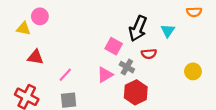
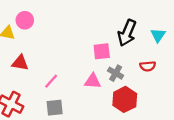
pink square: (114, 46) -> (102, 51), turned -35
red semicircle: (149, 54) -> (148, 66), moved
pink triangle: (105, 75) -> (93, 81), turned 35

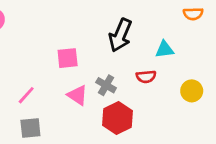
cyan triangle: (158, 35) -> (165, 49), moved, turned 49
pink square: (102, 51) -> (68, 58), moved
pink triangle: (93, 81) -> (78, 95), turned 30

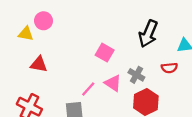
pink square: (68, 58) -> (105, 53), turned 36
pink line: (26, 95) -> (88, 89), moved

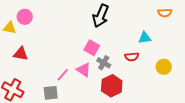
black arrow: (148, 34) -> (101, 16), moved
pink square: (105, 53) -> (92, 48), moved

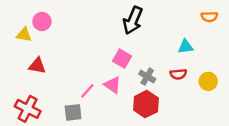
red semicircle: (132, 57) -> (178, 74), moved
gray cross: (104, 63) -> (147, 77), moved

